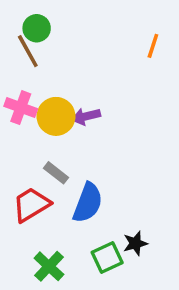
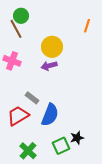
yellow circle: (56, 116) -> (52, 47), moved

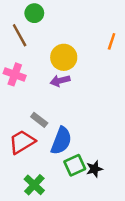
green circle: (21, 16) -> (34, 13), moved
orange line: (87, 26) -> (112, 41), moved
green square: (61, 146) -> (75, 165), moved

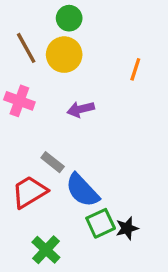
green circle: (34, 13) -> (69, 18), moved
orange line: (112, 41) -> (135, 69), moved
yellow circle: (64, 57) -> (64, 55), moved
blue semicircle: (61, 141) -> (82, 190), turned 116

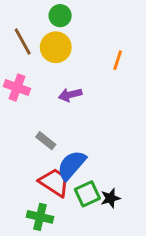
blue semicircle: (82, 190) -> (72, 165), turned 84
red trapezoid: (29, 192) -> (54, 182), moved, turned 64
green cross: (46, 250) -> (40, 217), turned -30

